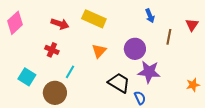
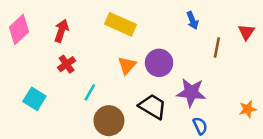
red arrow: (60, 24) -> (61, 31), moved, turned -90
purple circle: (135, 49) -> (159, 63), moved
red cross: (52, 50) -> (67, 64), turned 32
brown circle: (55, 93) -> (109, 121), moved
blue semicircle: (140, 98) -> (200, 126), moved

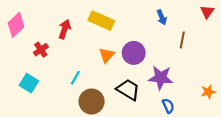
red arrow: (61, 31) -> (65, 29), moved
red triangle: (246, 32) -> (207, 12), moved
red cross: (67, 64) -> (41, 50), moved

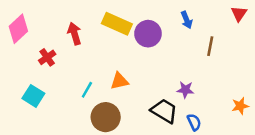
red arrow: (65, 29) -> (74, 34), turned -36
purple circle: (134, 53) -> (148, 34), moved
orange triangle: (107, 55) -> (119, 81), moved, turned 35
purple star: (161, 78) -> (185, 90), size x0.6
black trapezoid: (128, 90) -> (164, 111), moved

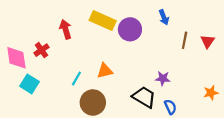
red triangle: (239, 14) -> (208, 41), moved
pink diamond: (18, 29) -> (16, 58), moved, turned -55

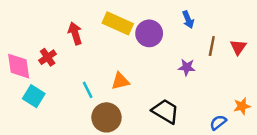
cyan line: (76, 78) -> (88, 90), turned -56
purple star: (163, 78) -> (187, 67), moved
blue semicircle: (170, 107) -> (218, 122), moved, turned -104

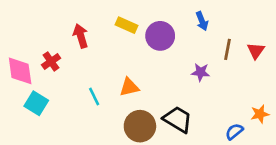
yellow rectangle: (118, 23) -> (126, 25), size x0.7
brown circle: (106, 117) -> (140, 126), moved

